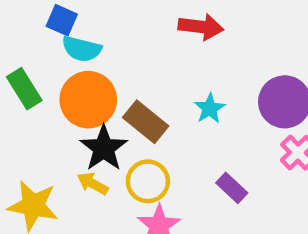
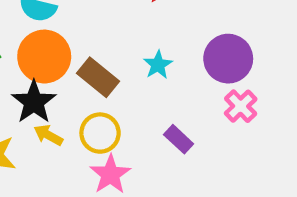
black star: (104, 148) -> (34, 102), moved

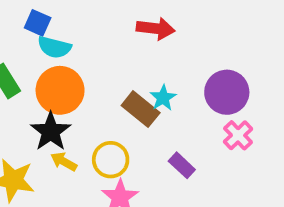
brown rectangle: (98, 77) -> (141, 109), moved

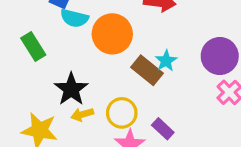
orange circle: (60, 90) -> (112, 34), moved
yellow arrow: (64, 162) -> (82, 114), turned -45
purple rectangle: (182, 165) -> (163, 129), moved

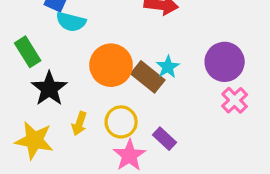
orange circle: (112, 34) -> (111, 65), moved
black star: (71, 89) -> (49, 89), moved
yellow arrow: (82, 114) -> (79, 124), turned -55

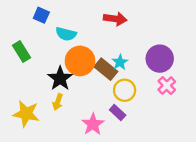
cyan semicircle: (71, 22) -> (66, 34), moved
black star: (49, 89) -> (60, 79), moved
yellow circle: (121, 122) -> (125, 90), moved

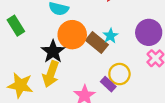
yellow circle: (125, 90) -> (119, 74), moved
yellow arrow: (58, 102) -> (51, 74), size x1.6

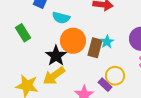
brown rectangle: (97, 43) -> (95, 48), turned 66
yellow arrow: (51, 74) -> (54, 76), turned 35

